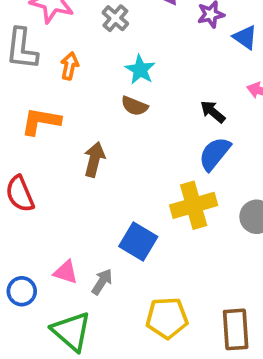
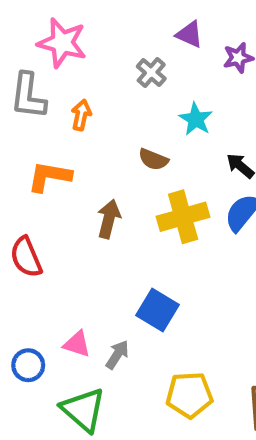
gray cross: (115, 18) -> (151, 73), moved
cyan star: (140, 70) -> (196, 119), moved
yellow cross: (194, 205) -> (183, 217), moved

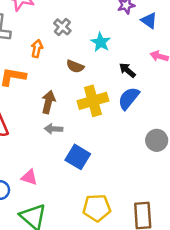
gray cross: (151, 73) -> (62, 27), moved
orange arrow: (81, 115) -> (37, 49), moved
gray arrow: (117, 355) -> (53, 129), moved, turned -120

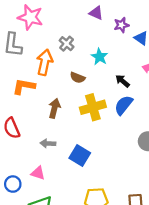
orange arrow: (37, 49) -> (45, 62), size x1.6
gray arrow: (53, 129) -> (48, 143), moved

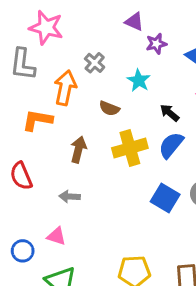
purple star: (121, 25) -> (156, 44), moved
blue square: (80, 156) -> (165, 198), moved

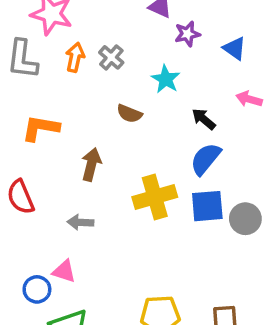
orange arrow: (65, 88) -> (75, 57), moved, size x0.7
yellow cross: (130, 148) -> (155, 197), moved
blue square: (165, 198) -> (207, 206), moved, turned -36
blue circle: (23, 251) -> (37, 289), moved

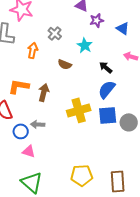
orange arrow: (75, 57) -> (33, 50), moved
orange L-shape: (41, 128) -> (19, 86), moved
blue circle: (37, 289) -> (21, 131), moved

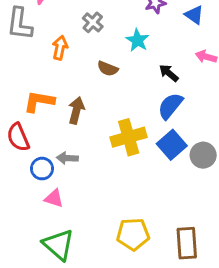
blue square: (108, 115) -> (172, 145), turned -36

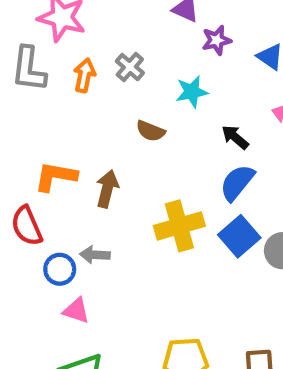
cyan star: (137, 40) -> (192, 92), turned 30
orange arrow: (60, 48) -> (84, 75), moved

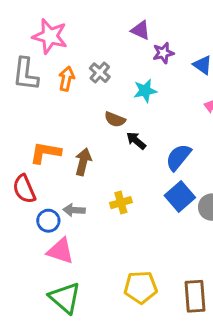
black arrow: (235, 137) -> (136, 141), moved
yellow cross: (179, 226) -> (121, 203), moved, size x0.6
pink triangle: (76, 311) -> (60, 251), size x1.4

